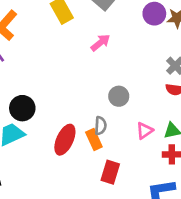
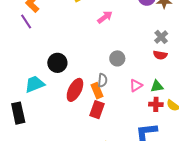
black circle: (22, 108) -> (57, 63), moved
red rectangle: (110, 172) -> (97, 110), moved

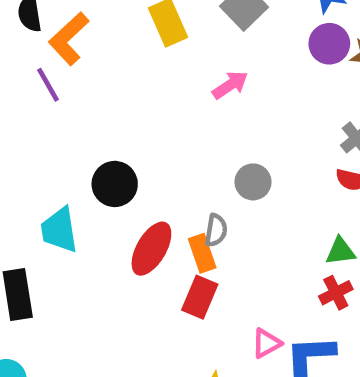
cyan trapezoid: (35, 84) -> (59, 230), turned -80
pink triangle: (136, 85) -> (267, 343), moved
red cross: (156, 104) -> (336, 293), turned -32

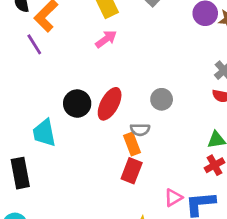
pink arrow: (230, 85) -> (106, 39), moved
gray semicircle: (216, 230) -> (140, 130), turned 84
red ellipse: (151, 249) -> (110, 104), moved

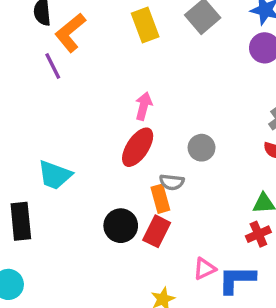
pink arrow: (106, 39) -> (144, 106), moved, turned -45
black circle: (77, 104) -> (121, 226), moved
cyan trapezoid: (44, 133) -> (55, 175), turned -64

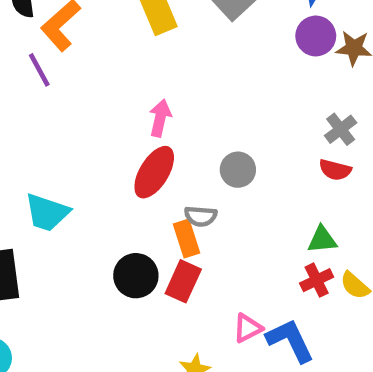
blue L-shape: (237, 279) -> (290, 340), turned 66

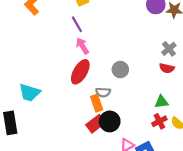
purple line: (39, 70) -> (77, 24), moved
pink arrow: (160, 118) -> (82, 46), turned -42
black circle: (136, 276) -> (110, 121), moved
red rectangle: (183, 281) -> (96, 124), turned 30

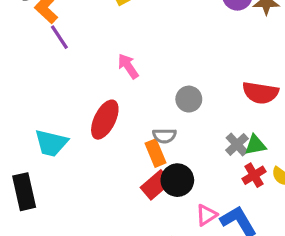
purple line: (77, 24) -> (59, 37), moved
gray cross: (169, 49) -> (237, 144), moved
red semicircle: (167, 68) -> (260, 93), size x1.5
red ellipse: (80, 72) -> (105, 120), moved

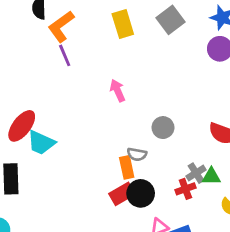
red ellipse: (105, 120) -> (22, 126), moved
red cross: (254, 175) -> (185, 189), moved

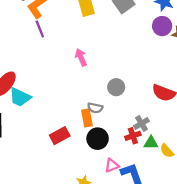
green triangle: (211, 176) -> (151, 143), moved
red rectangle: (122, 194) -> (60, 136), moved

